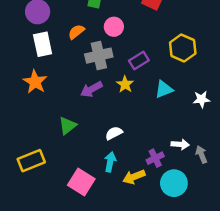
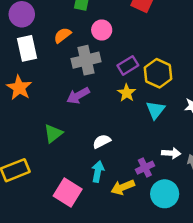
yellow hexagon: (183, 48) -> (158, 73), moved
yellow star: (125, 84) -> (127, 93), moved
cyan triangle: (164, 89) -> (155, 110), moved, turned -30

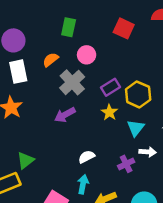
gray cross: (86, 60) -> (72, 82), turned -30
green triangle: (53, 134) -> (25, 160), moved
white arrow: (171, 153) -> (148, 152), moved
purple cross: (145, 168) -> (126, 164), moved

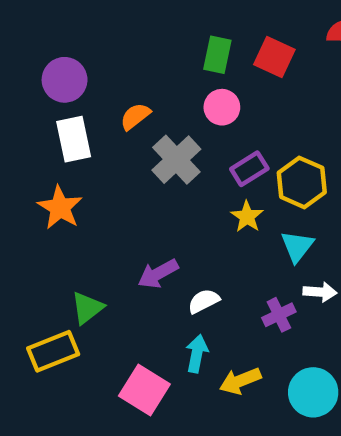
green rectangle: (69, 27) -> (217, 55), moved
pink circle: (87, 55) -> (222, 107), moved
purple arrow: (65, 115) -> (158, 274), moved

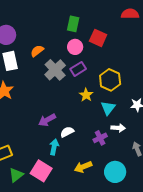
red square: (274, 57) -> (98, 38), moved
purple rectangle: (249, 169) -> (78, 69), moved
green triangle: (87, 308) -> (16, 175), moved
cyan arrow: (197, 354) -> (54, 147), moved

